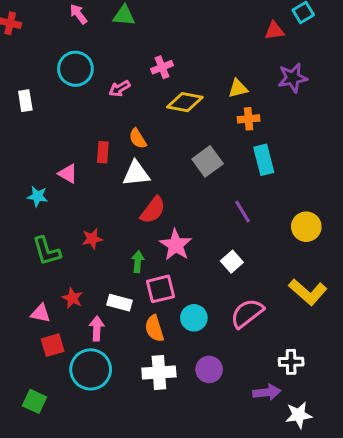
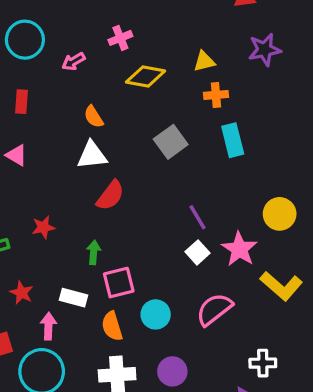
red rectangle: (103, 152) -> (22, 102), moved
purple line: (243, 211) -> (197, 217), moved
pink star: (176, 245) -> (239, 249), moved

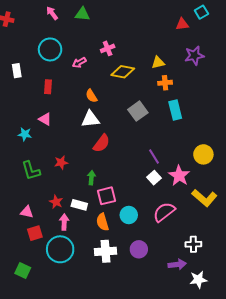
red star: (22, 293) -> (56, 202), moved

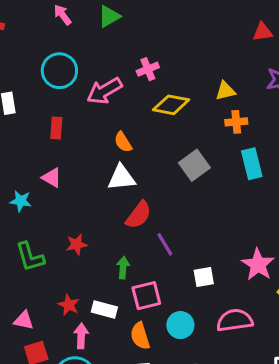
green triangle: (82, 14) -> (109, 16), turned -35
pink arrow: (79, 63) -> (104, 91), size x1.6
purple line: (154, 156) -> (165, 244), moved
white square: (154, 178) -> (204, 277), moved, turned 32
pink semicircle: (164, 212) -> (235, 320), turned 30

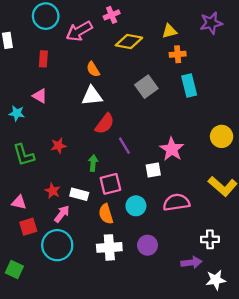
pink star: (258, 265) -> (172, 149), moved
pink arrow: (81, 336) -> (62, 214), turned 36

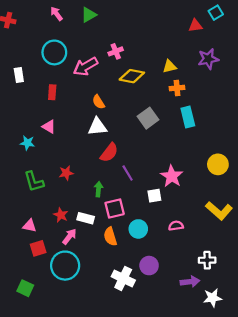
pink semicircle: (176, 202) -> (176, 226), size x0.6
white cross: (109, 247) -> (123, 278), moved, turned 30

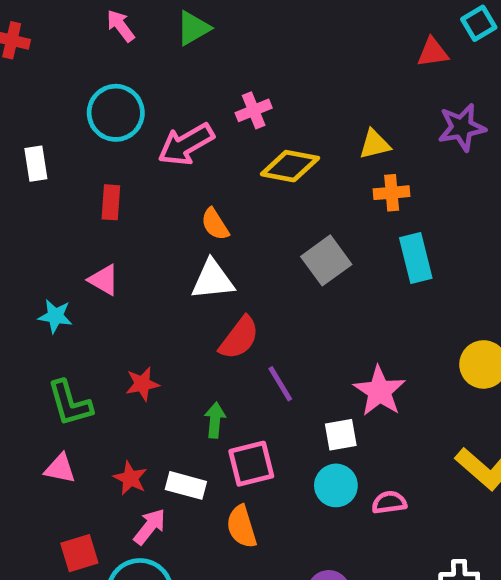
pink triangle: (30, 226) -> (60, 469), moved
cyan circle: (138, 229) -> (336, 485), moved

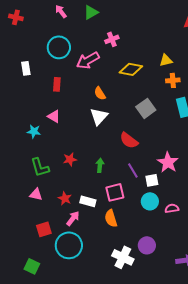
pink cross: (254, 110) -> (112, 39), moved
white triangle: (213, 280) -> (99, 116), turned -42
red semicircle: (239, 338) -> (129, 140), moved, turned 90
purple line: (280, 384) -> (133, 170), moved
green arrow: (215, 420) -> (100, 165), moved

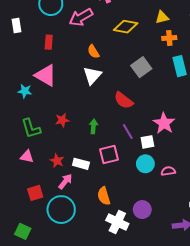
pink triangle: (54, 116) -> (46, 75), size x1.6
orange semicircle: (111, 218) -> (104, 196), moved

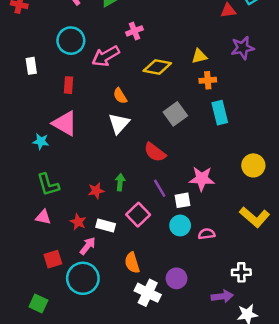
red star: (62, 120) -> (96, 191), moved
pink star: (164, 123) -> (202, 179), turned -30
pink square: (109, 154) -> (138, 215), turned -30

